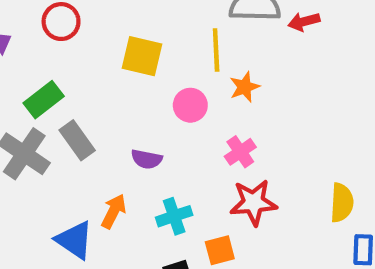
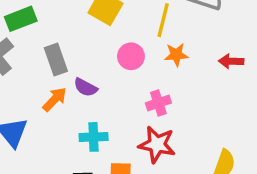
red arrow: (304, 22) -> (231, 61), moved
gray rectangle: (77, 140) -> (56, 59), moved
orange arrow: (114, 211) -> (55, 99), moved

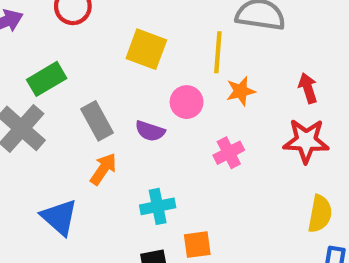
red arrow: (231, 61) -> (308, 88), turned 80
purple semicircle: (86, 87) -> (150, 131), moved
red star: (157, 145) -> (306, 141), moved

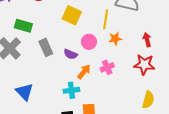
green rectangle: (47, 79) -> (23, 26), turned 42
orange arrow: (103, 169) -> (84, 72), moved

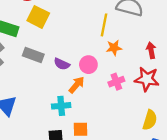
yellow square: (72, 15) -> (38, 17), moved
pink circle: (89, 42) -> (88, 65), moved
gray rectangle: (46, 47) -> (33, 55), turned -48
pink cross: (107, 67) -> (116, 82), moved

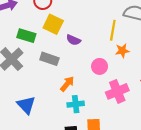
purple semicircle: (62, 64) -> (73, 40), moved
pink cross: (116, 82) -> (117, 91), moved, size x1.5
orange arrow: (77, 85) -> (67, 84), moved

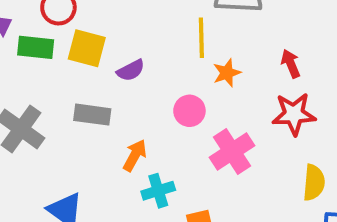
green rectangle: (26, 36) -> (36, 47), moved
purple semicircle: (73, 40) -> (131, 70), turned -40

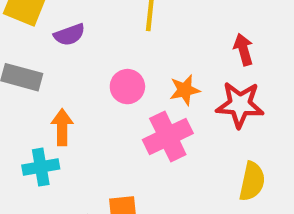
orange star: (227, 73) -> (185, 90), moved
orange arrow: (135, 155) -> (62, 127), turned -36
cyan cross: (158, 191) -> (41, 167), moved

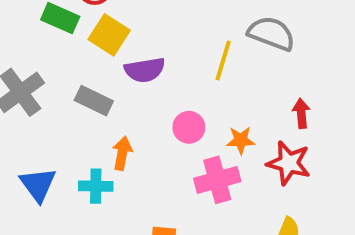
purple semicircle: (69, 35) -> (145, 70), size x1.4

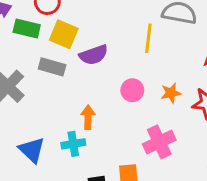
gray rectangle: (94, 101) -> (52, 67), moved
pink cross: (217, 180) -> (159, 142), moved

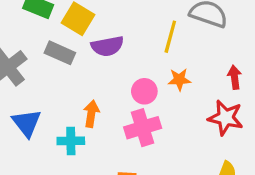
orange star: (171, 93) -> (179, 80), moved
pink cross: (159, 142) -> (143, 128), moved
blue triangle: (32, 150) -> (27, 123), moved

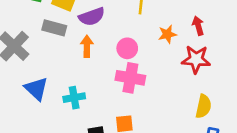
orange star: (179, 80) -> (167, 34), moved
orange arrow: (91, 114) -> (87, 46), moved
pink cross: (143, 128) -> (130, 78), turned 36

